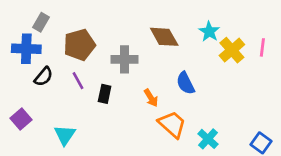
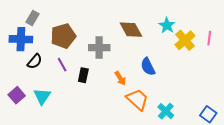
cyan triangle: (65, 135) -> (42, 96), moved

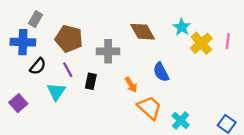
brown pentagon: (63, 36) -> (69, 39), turned 30
cyan triangle: (42, 96) -> (56, 92), moved

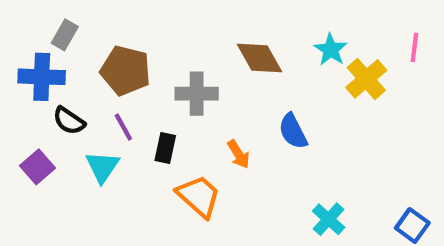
pink line: (228, 41) -> (414, 47), moved
black semicircle: (38, 66) -> (69, 121), turned 84
purple square: (18, 103) -> (38, 167), moved
orange trapezoid: (150, 108) -> (199, 196), moved

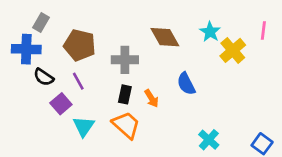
black rectangle: (165, 148) -> (125, 94), moved
purple square: (38, 167) -> (61, 104), moved
cyan triangle: (102, 167) -> (84, 126), moved

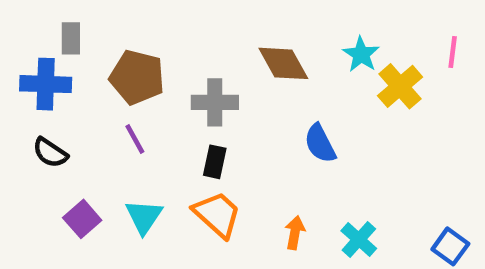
gray rectangle: (41, 22) -> (71, 38), turned -30
black semicircle: (44, 77) -> (50, 153), moved
orange arrow: (152, 98) -> (295, 233), moved, turned -138
purple square: (61, 104) -> (82, 219), moved

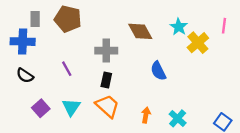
brown pentagon: (137, 77) -> (68, 19), moved

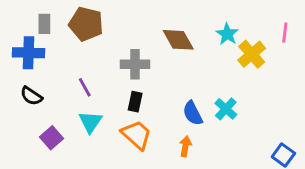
blue semicircle: (158, 71) -> (193, 113), moved
cyan triangle: (71, 107) -> (90, 122), moved
cyan cross: (178, 118) -> (226, 109), moved

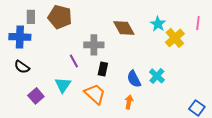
purple line: (85, 87) -> (74, 61), moved
black rectangle: (135, 102) -> (103, 69), moved

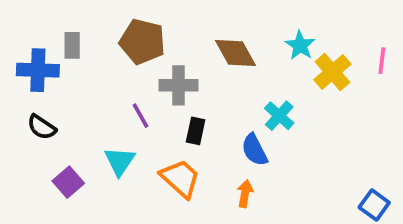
gray rectangle: (31, 17) -> (72, 45), moved
brown pentagon: (60, 17) -> (142, 42), moved
pink line: (198, 23) -> (382, 61), moved
cyan cross: (157, 76) -> (279, 116), moved

